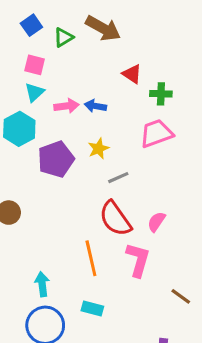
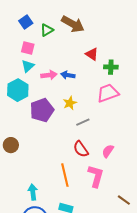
red semicircle: (115, 219) -> (81, 149), size x0.7

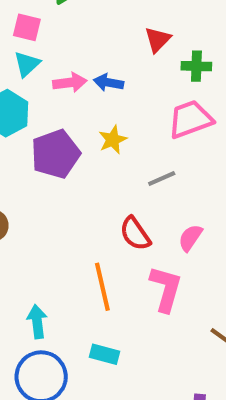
red triangle: (92, 54) -> (158, 40), turned 40
gray line: (83, 122) -> (162, 179), moved

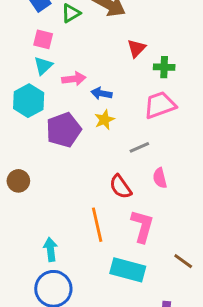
blue arrow: (109, 83) -> (102, 93), moved
pink semicircle: (190, 238) -> (160, 178), moved, turned -48
cyan rectangle: (105, 354) -> (128, 270), moved, size x1.6

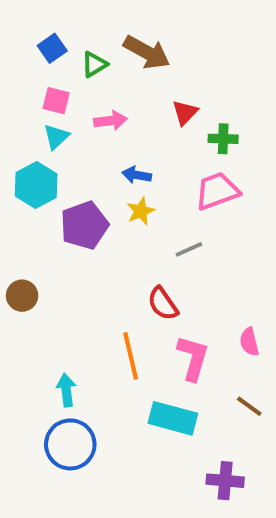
pink arrow: (74, 79) -> (111, 121), moved
pink semicircle: (160, 178) -> (249, 342), moved

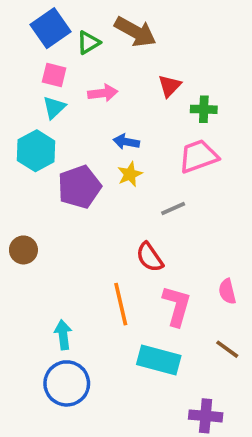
blue square: (52, 48) -> (51, 28), size x1.5

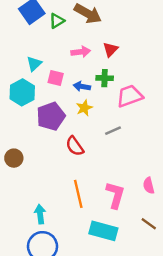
pink square: (54, 75) -> (56, 78), moved
pink arrow: (103, 93) -> (81, 52), moved
green cross: (204, 109) -> (105, 78), moved
red semicircle: (150, 257) -> (75, 146), moved

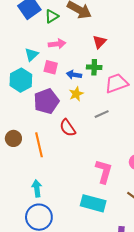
pink arrow: (81, 52) -> (57, 44), moved
orange line: (78, 194) -> (39, 145), moved

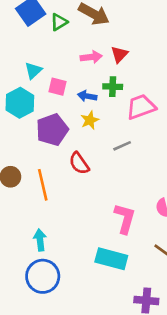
pink arrow: (57, 44) -> (91, 57), moved

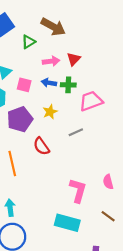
green triangle: (59, 22) -> (28, 42), moved
blue arrow: (87, 96) -> (49, 83), moved

